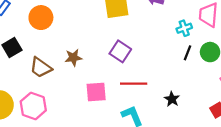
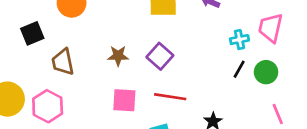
brown star: (73, 58) -> (118, 56), moved
brown trapezoid: (41, 68) -> (63, 62), turned 35

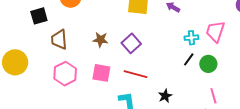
pink hexagon: (48, 106) -> (65, 74), moved

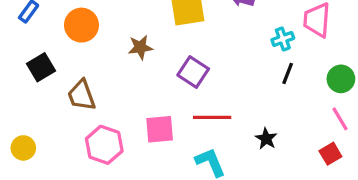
brown star: (100, 40) -> (140, 47), moved
yellow circle: (15, 62) -> (23, 148), size x0.6
green circle: (208, 64) -> (341, 79), moved

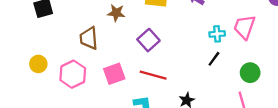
brown trapezoid: (82, 95) -> (89, 38), moved
pink square: (160, 129) -> (114, 74), turned -30
yellow circle: (23, 148) -> (38, 64), moved

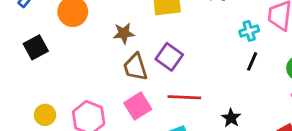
brown trapezoid: (89, 38) -> (135, 67), moved

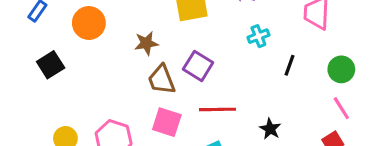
cyan cross: (249, 31) -> (258, 36), moved
pink square: (138, 106) -> (167, 122), turned -36

